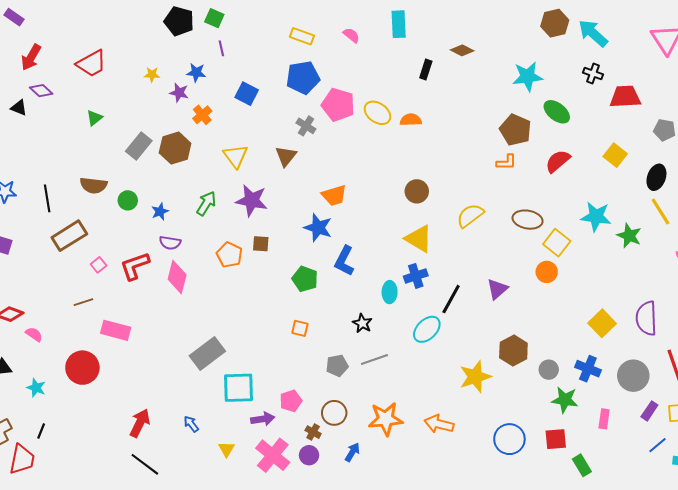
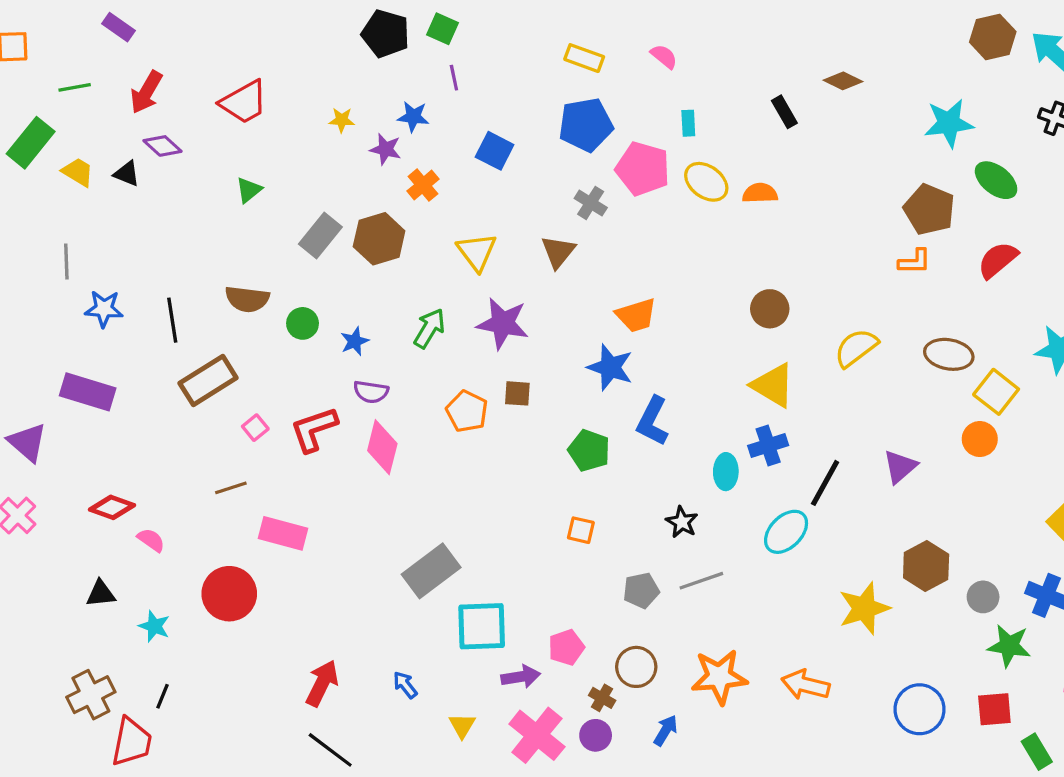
cyan rectangle: (399, 24) -> (688, 123), moved, size x0.6
black rectangle: (426, 69) -> (784, 112), turned -48

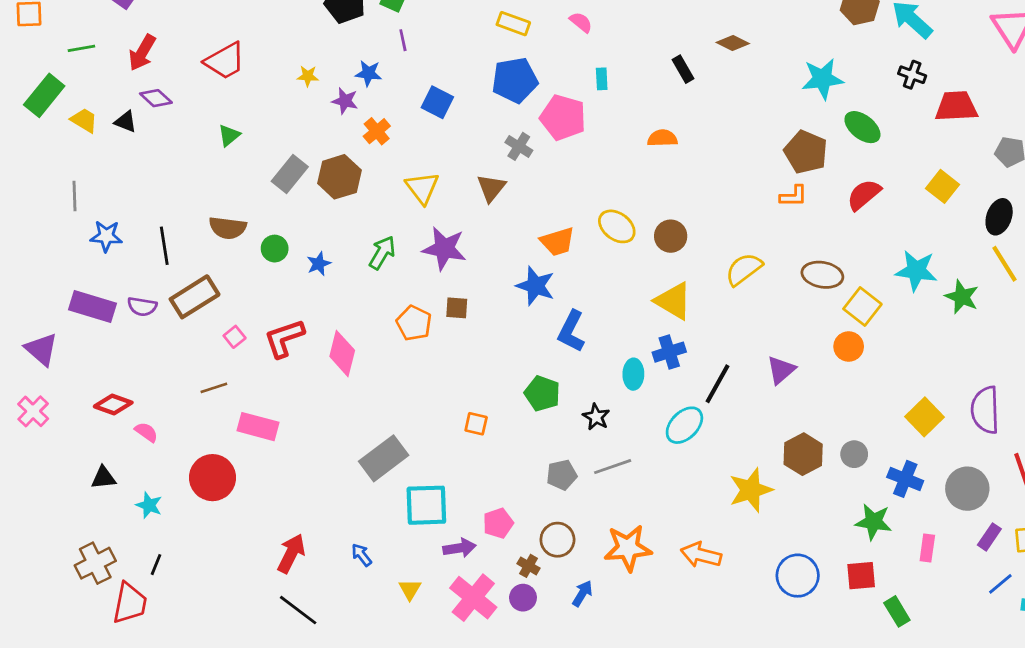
yellow ellipse: (706, 182) -> (617, 226), moved
purple semicircle: (371, 392) -> (142, 306), moved
green pentagon: (589, 450) -> (542, 393), moved
orange square: (581, 530) -> (476, 424), moved
gray circle: (983, 597) -> (854, 454), moved

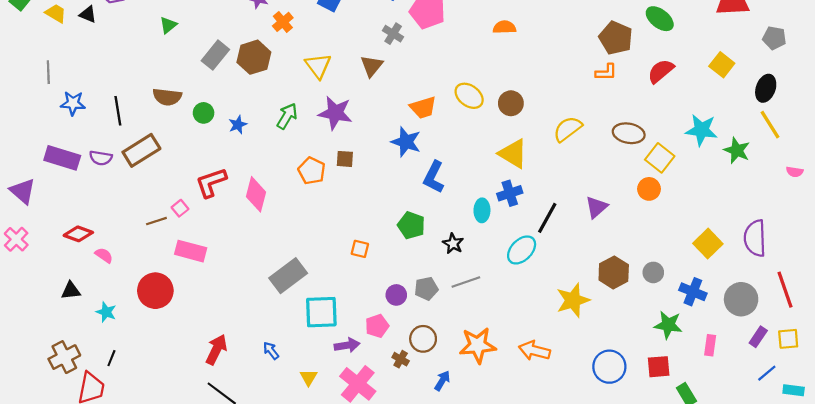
pink square: (235, 337) -> (180, 208), moved
purple circle: (523, 598) -> (396, 295), moved

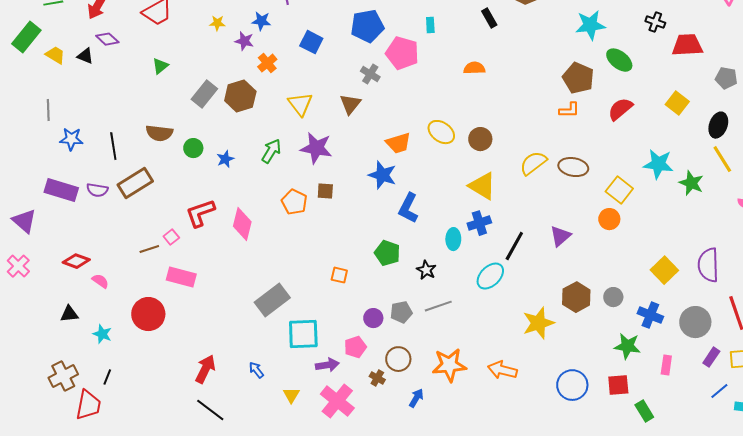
brown ellipse: (629, 133) -> (573, 167), moved

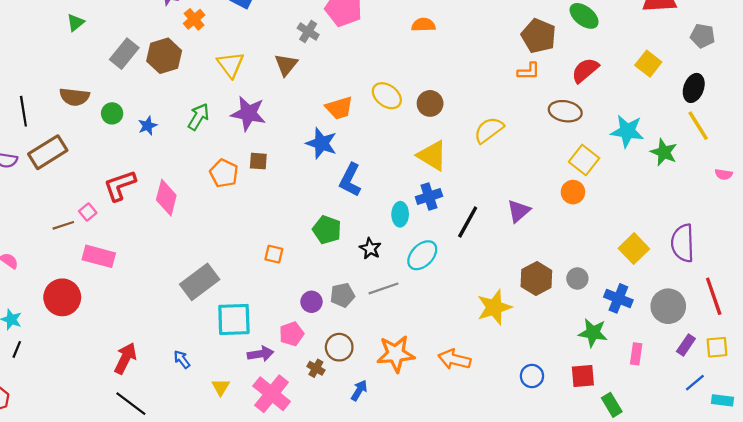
brown ellipse: (573, 167) -> (565, 111), moved
cyan ellipse: (490, 276) -> (422, 255), moved
black line: (107, 377) -> (17, 349), moved
blue circle: (572, 385) -> (532, 376), size x0.7

